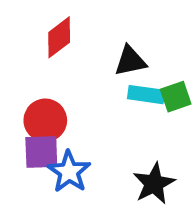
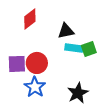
red circle: (45, 120) -> (37, 63), moved
purple square: (41, 152) -> (17, 64), moved

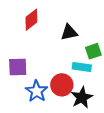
cyan rectangle: (74, 48) -> (82, 67), moved
red circle: (37, 63) -> (62, 85), moved

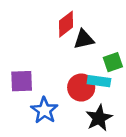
red diamond: (31, 20) -> (66, 24), moved
red circle: (62, 85) -> (81, 88), moved

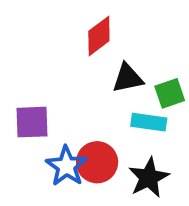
black triangle: (84, 39) -> (128, 78), moved
red circle: (81, 88) -> (97, 162), moved

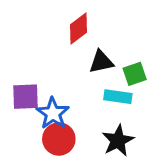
red circle: (97, 162) -> (59, 139), moved
blue star: (66, 166) -> (53, 113), moved

